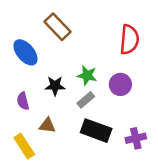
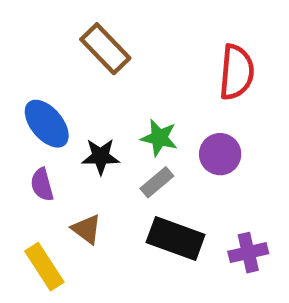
blue ellipse: (25, 52) -> (47, 124), moved
brown triangle: (47, 125) -> (87, 229), turned 30

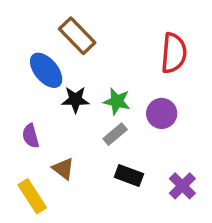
blue ellipse: (47, 124) -> (46, 70), moved
black star: (101, 156) -> (75, 100), moved
black rectangle: (176, 238) -> (129, 176), size x0.7
purple cross: (248, 253) -> (182, 186), turned -32

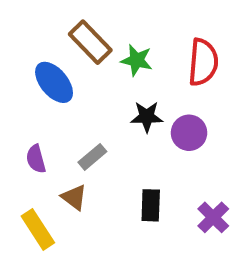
black star: (75, 100) -> (147, 117), moved
green star: (117, 101) -> (137, 60), moved
gray rectangle: (115, 134) -> (92, 157), moved
black rectangle: (129, 176) -> (151, 205), turned 72

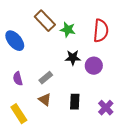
blue ellipse: (54, 82) -> (15, 41), moved
brown triangle: (74, 197) -> (45, 100), moved

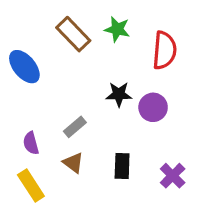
green star: (68, 30) -> (117, 29), moved
purple semicircle: (18, 79) -> (31, 143), moved

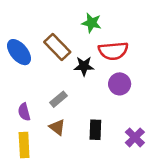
brown rectangle: (73, 34) -> (57, 47), moved
red semicircle: (164, 50) -> (113, 51), moved, turned 80
black star: (119, 94) -> (84, 66), moved
yellow rectangle: (31, 185) -> (24, 145), turned 30

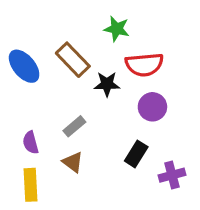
black rectangle: (95, 130) -> (136, 154), moved, turned 30
purple cross: (135, 137) -> (172, 175), turned 30

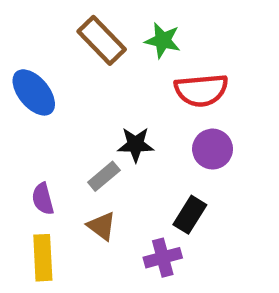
brown rectangle: (73, 60) -> (102, 40), moved
black star: (107, 84) -> (136, 145), moved
purple cross: (172, 175) -> (163, 258), moved

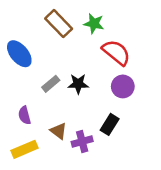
red semicircle: (201, 90) -> (116, 52), turned -136
gray rectangle: (104, 176) -> (51, 84), moved
yellow rectangle: (43, 258) -> (25, 149), turned 70
purple cross: (163, 258) -> (82, 141), moved

